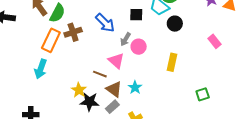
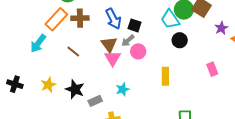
black square: (136, 15) -> (135, 25), moved
yellow rectangle: (172, 62) -> (165, 76), turned -30
brown line: (100, 74) -> (73, 51), moved
brown triangle: (114, 89) -> (109, 44), moved
yellow star: (79, 90) -> (48, 85), moved

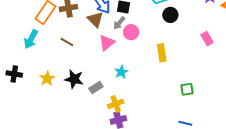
brown triangle: (109, 44) -> (95, 19), moved
pink triangle: (113, 58) -> (107, 43), turned 30
black cross: (15, 84) -> (14, 74), moved

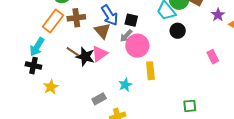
pink circle: (131, 32) -> (137, 46), size x1.5
pink triangle: (107, 43) -> (100, 54), moved
yellow rectangle: (162, 53) -> (150, 71), moved
black cross: (14, 74) -> (33, 66), moved
black star: (74, 79) -> (85, 57), moved

